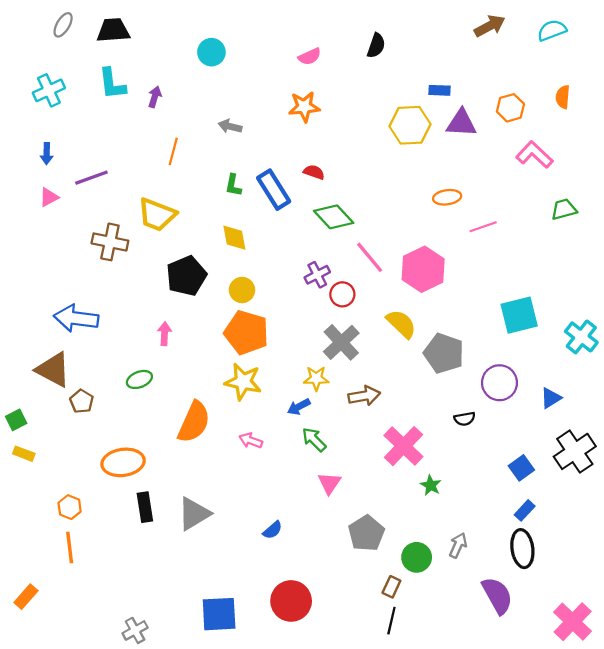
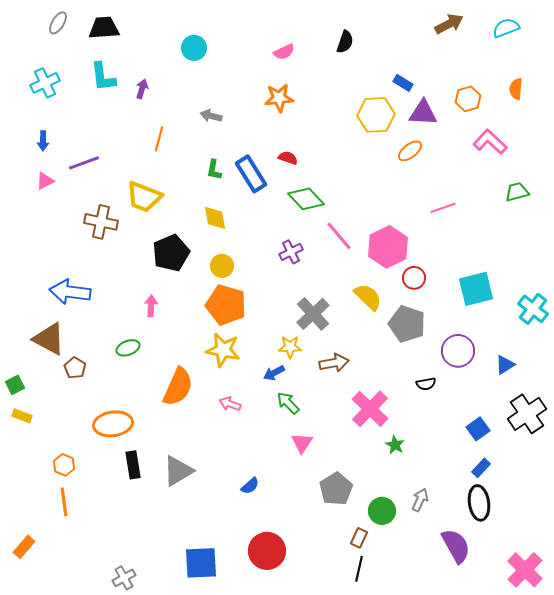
blue rectangle: (439, 90) -> (403, 83), turned 30
orange ellipse: (447, 197) -> (410, 151), moved, turned -30
red circle: (342, 294) -> (414, 278), moved

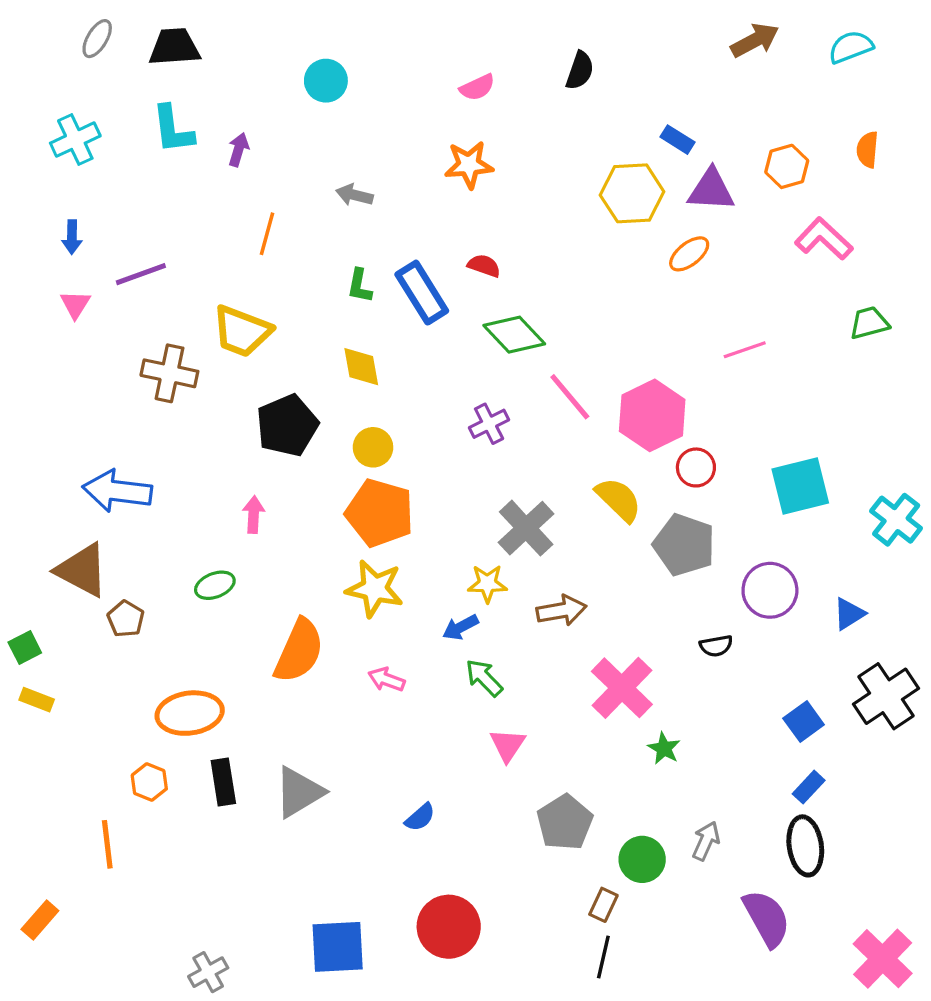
pink triangle: (45, 181) -> (75, 304), turned -30
orange hexagon: (64, 465) -> (149, 782), moved

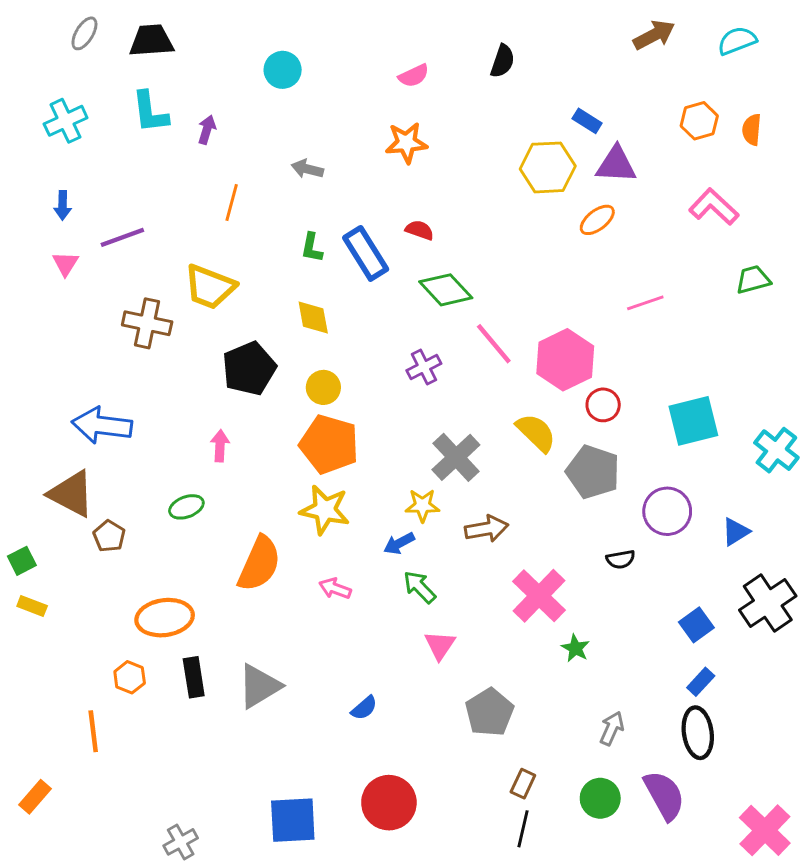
orange hexagon: (787, 166) -> (699, 121), moved
green circle: (642, 859) -> (600, 798), moved

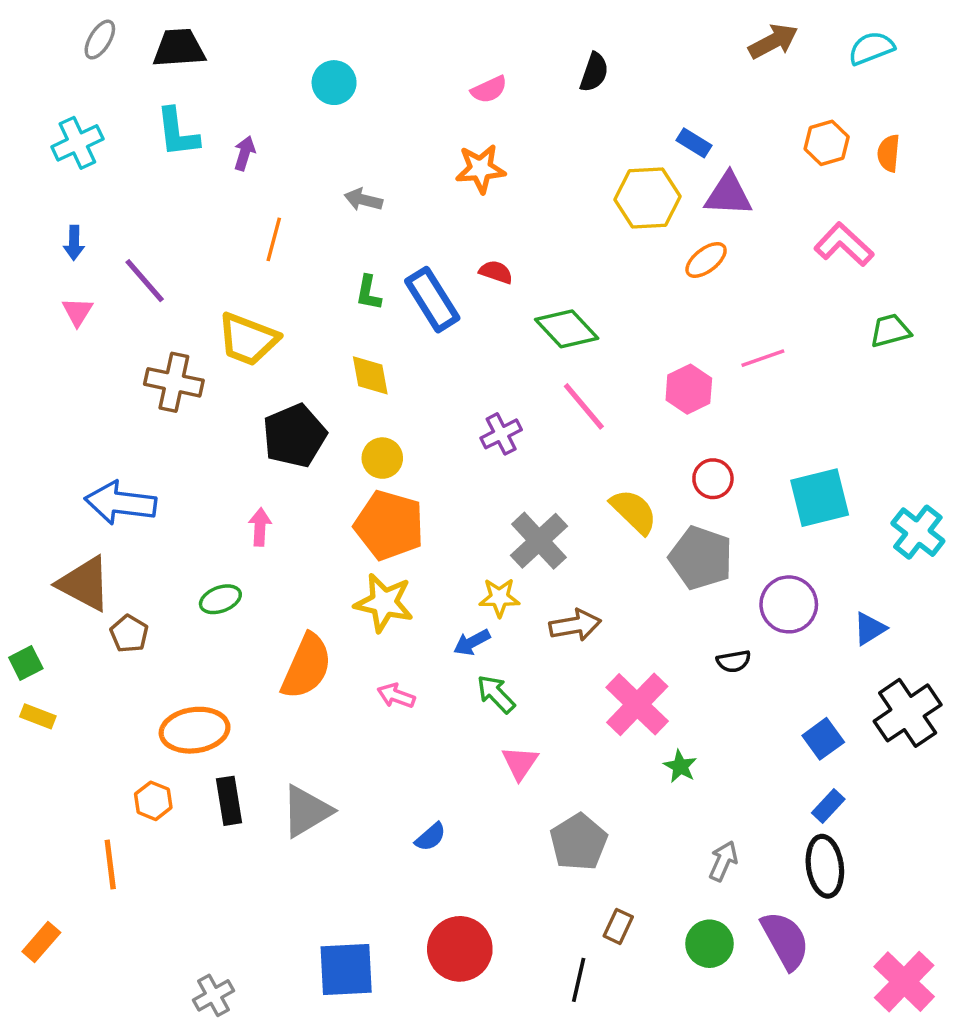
purple line: (122, 237) -> (145, 281), turned 69
green diamond: (446, 290) -> (567, 329), moved
pink hexagon: (565, 360) -> (689, 389), moved, size x0.7
black line: (523, 829) -> (579, 980), moved

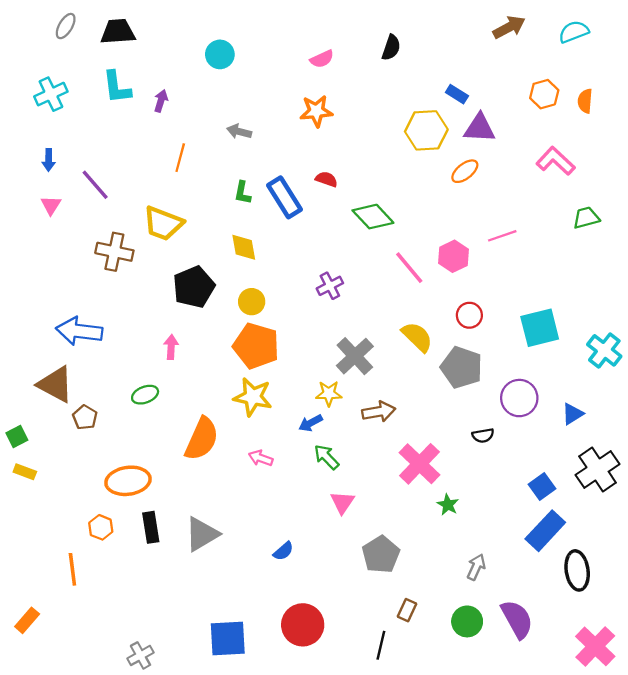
pink line: (584, 406) -> (409, 268), moved
blue rectangle: (828, 806) -> (545, 531), size x1.8
black ellipse: (825, 866) -> (577, 570), moved

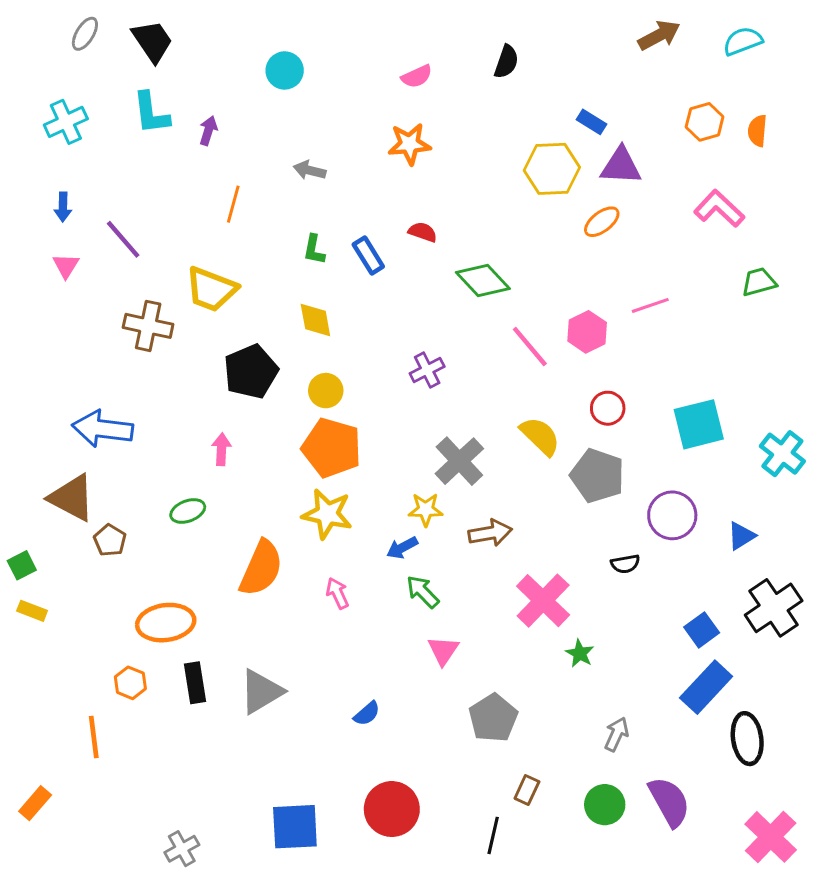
black trapezoid: (118, 32) -> (152, 41), turned 60
blue rectangle: (285, 197) -> (368, 255), size x0.7
pink arrow: (261, 458) -> (337, 593), turned 45

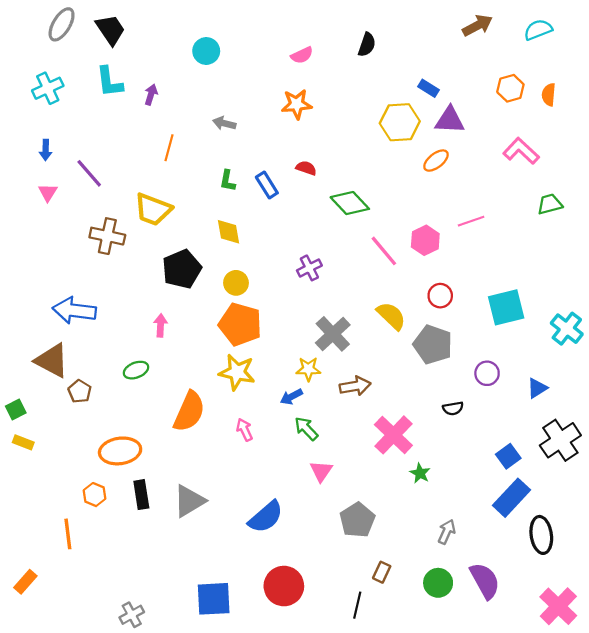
gray ellipse: (85, 34) -> (62, 24), size x1.4
purple circle: (672, 515) -> (487, 373), size x0.7
blue semicircle: (367, 714) -> (266, 517), size x1.8

